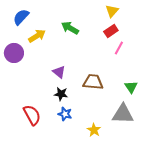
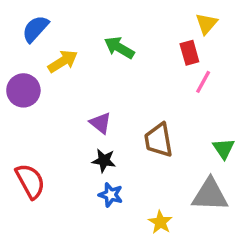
yellow triangle: (112, 11) -> (206, 24), moved
red rectangle: (111, 31) -> (189, 53), turned -72
brown trapezoid: (93, 82) -> (159, 140), turned -105
red semicircle: (32, 115) -> (30, 181), moved

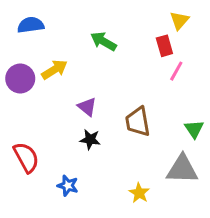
blue semicircle: (35, 29) -> (31, 25), turned 40
yellow arrow: (63, 61) -> (54, 70), moved
blue star: (111, 195) -> (68, 186), moved

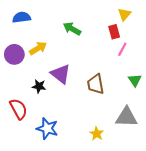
purple triangle: (87, 107) -> (61, 74), size x1.5
green triangle: (194, 129) -> (135, 80), moved
black star: (90, 139) -> (39, 86), moved
blue star: (68, 186) -> (47, 128), size x1.5

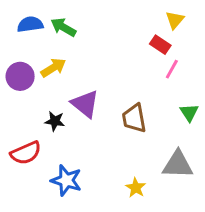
green arrow: (72, 29) -> (63, 27), moved
red rectangle: (114, 32) -> (160, 45), turned -40
red semicircle: (18, 109) -> (26, 153), turned 95

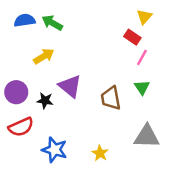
purple circle: (20, 76) -> (16, 92), moved
green triangle: (189, 112) -> (142, 87), moved
yellow star: (136, 188) -> (100, 153), moved

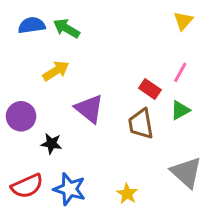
red rectangle: (132, 37) -> (150, 89), moved
green triangle: (142, 87) -> (180, 110), turned 35
black star: (45, 101) -> (51, 144), moved
red semicircle: (21, 127) -> (27, 186), moved
gray triangle: (147, 136) -> (186, 172), turned 40

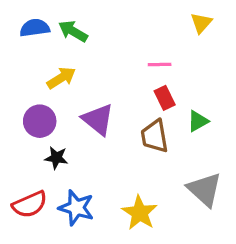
pink line: (180, 72) -> (160, 65), moved, turned 60
red rectangle: (150, 89) -> (165, 98), turned 30
purple circle: (21, 116) -> (40, 121), moved
yellow star: (127, 194) -> (140, 213), size x1.5

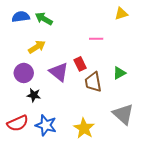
yellow triangle: (201, 23) -> (121, 14), turned 32
red rectangle: (165, 98) -> (80, 64), moved

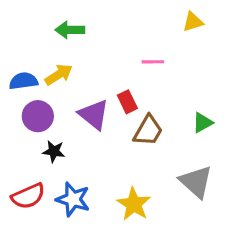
blue semicircle: (21, 17) -> (23, 81), moved
green arrow: (44, 19) -> (70, 30), turned -30
green triangle: (119, 73) -> (202, 123), moved
brown trapezoid: (93, 82) -> (148, 131), turned -140

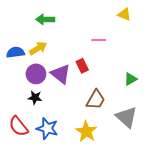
yellow triangle: (193, 22) -> (124, 14), turned 40
purple circle: (38, 116) -> (36, 74), moved
brown trapezoid: (148, 131) -> (96, 100), moved
red semicircle: (28, 196) -> (18, 126), turned 75

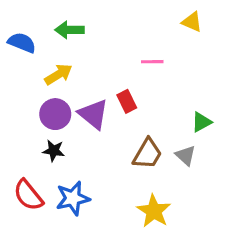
blue semicircle: (15, 52) -> (22, 43), moved, turned 30
gray triangle: (126, 117) -> (186, 155), moved, size x0.6
blue star: (47, 128) -> (73, 198), turned -30
yellow star: (86, 132) -> (154, 211), moved

